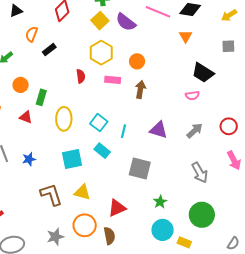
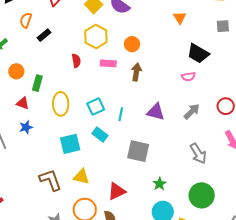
cyan square: (99, 123) -> (96, 107), turned 30
blue star: (29, 159) -> (26, 127), moved

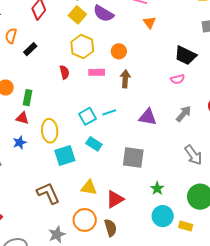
orange triangle: (180, 18) -> (149, 22), moved
red triangle: (23, 103) -> (22, 118), moved
yellow ellipse: (61, 104) -> (50, 131), moved
cyan line: (121, 114) -> (109, 112), moved, turned 64
yellow triangle: (81, 177) -> (89, 188), moved

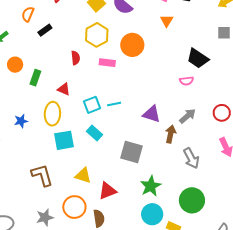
orange circle: (119, 51) -> (132, 45), size x1.5
brown arrow: (125, 79) -> (171, 134), moved
red triangle: (22, 118) -> (64, 89), moved
green star: (157, 188) -> (151, 186), size x1.5

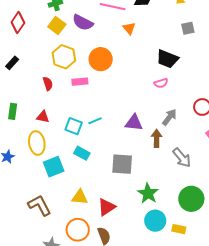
cyan square: (92, 105) -> (74, 126), turned -36

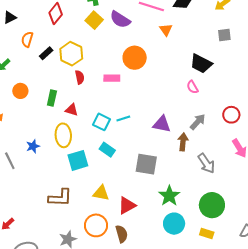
yellow hexagon: (64, 57) -> (71, 54), moved
pink semicircle: (161, 83) -> (193, 87), turned 72
green rectangle: (13, 111) -> (52, 98), moved
brown L-shape: (39, 205) -> (60, 198), turned 115
yellow rectangle: (179, 229) -> (207, 234), moved

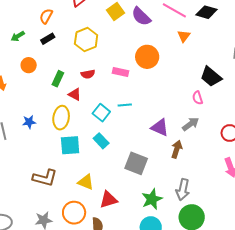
black rectangle: (46, 53) -> (48, 39), moved
red semicircle: (80, 77) -> (88, 74), moved, turned 80
cyan line: (123, 119) -> (125, 105), moved
gray arrow: (198, 122) -> (191, 124), moved
gray arrow: (206, 163) -> (183, 190), moved, turned 35

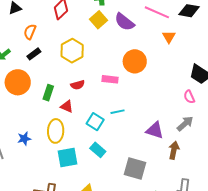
orange circle: (29, 65) -> (18, 82), size x1.6

